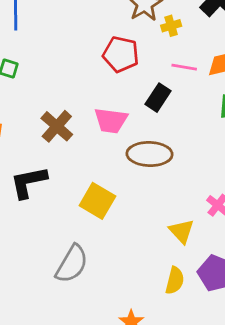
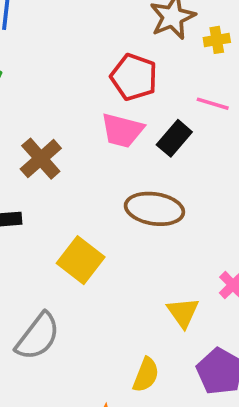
yellow cross: (171, 26) -> (217, 40), moved
pink trapezoid: (111, 121) -> (122, 130), moved
yellow semicircle: (175, 281) -> (146, 375), moved

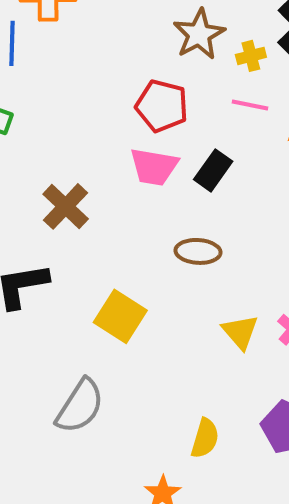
pink line: (213, 104) -> (250, 105), moved
brown ellipse: (154, 209) -> (198, 251), size x0.7
yellow triangle: (183, 312) -> (240, 332), moved

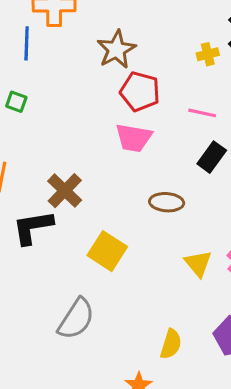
brown star: (199, 34) -> (116, 49), moved
pink line: (250, 105) -> (202, 113), moved
black rectangle: (213, 170) -> (212, 157), moved
brown cross: (66, 206) -> (65, 191), moved

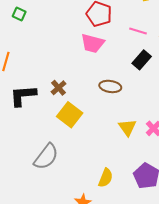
brown cross: (65, 191) -> (59, 88), moved, size x0.7

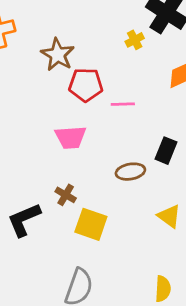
pink line: (138, 31) -> (123, 104), moved
pink trapezoid: (93, 43) -> (71, 137), moved
black rectangle: (142, 60) -> (166, 151), moved

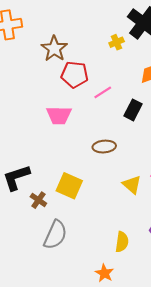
pink line: (123, 104) -> (103, 92), turned -36
black rectangle: (166, 151) -> (133, 110), moved
brown cross: (66, 195) -> (38, 200), moved

